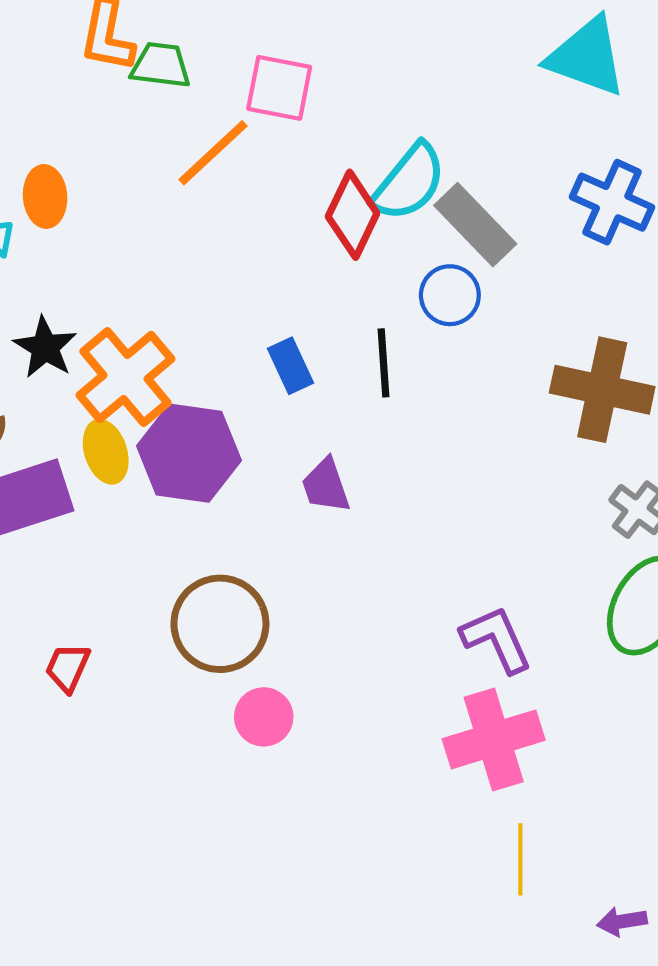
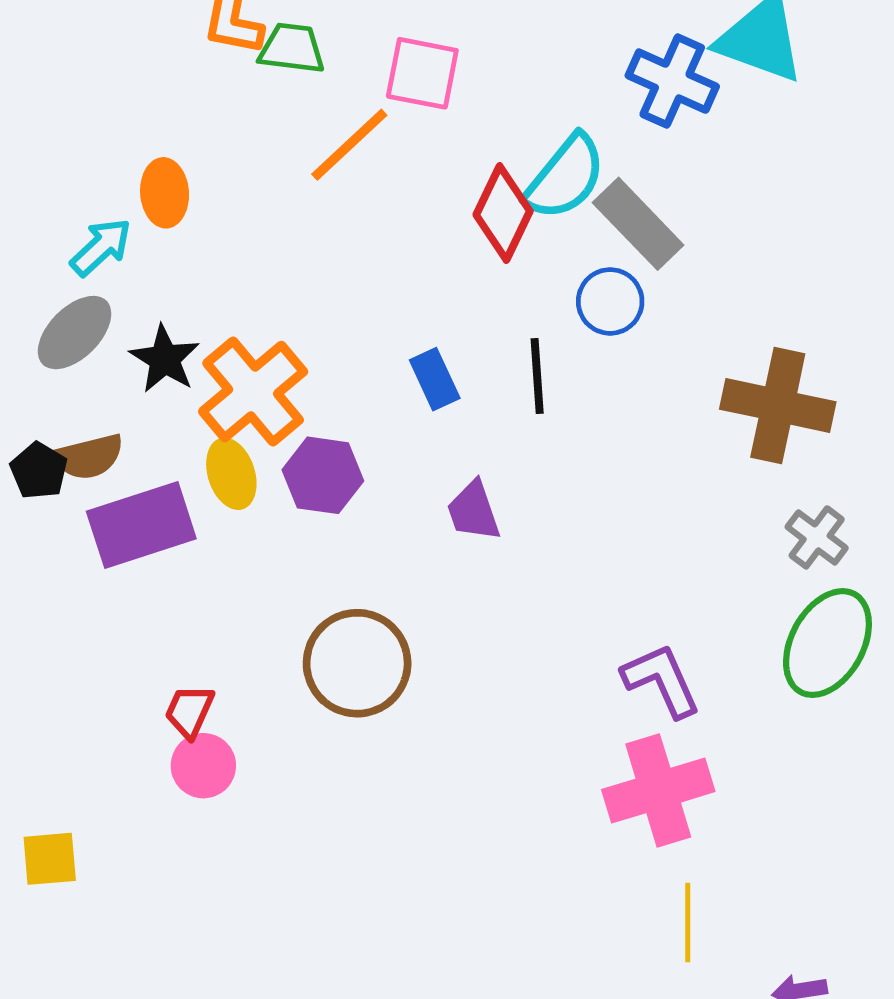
blue cross: (612, 202) -> (672, 81), moved
purple hexagon: (189, 453) -> (323, 475), size x0.7
pink circle: (264, 717) -> (203, 766), moved

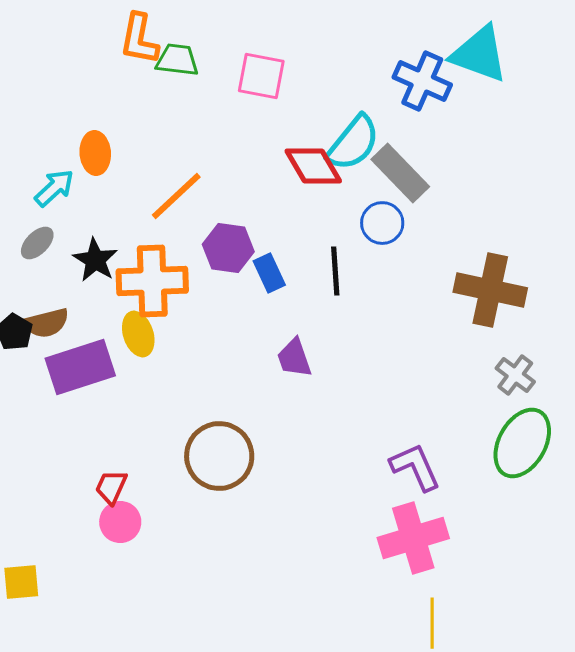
orange line: (349, 145) -> (176, 196), moved
red diamond: (503, 213) -> (313, 166), turned -56
gray ellipse: (75, 333) -> (37, 243), size x0.7
orange cross: (253, 392) -> (152, 281), turned 38
purple hexagon: (323, 475) -> (228, 248), moved

